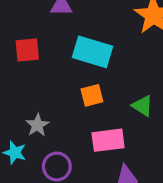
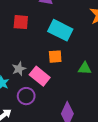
green triangle: (142, 106) -> (85, 68), turned -40
pink rectangle: (108, 140) -> (40, 76), moved, turned 36

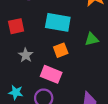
green triangle: (85, 68) -> (92, 39), moved
gray star: (19, 69) -> (26, 55), moved

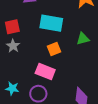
gray star: (26, 55) -> (13, 46), moved

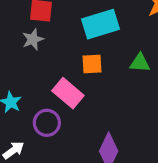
cyan rectangle: (51, 23) -> (101, 24), turned -45

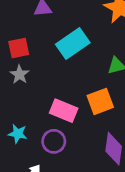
orange square: (92, 64) -> (100, 101), moved, size x1.4

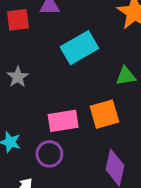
red square: (19, 48) -> (18, 20), moved
pink rectangle: (64, 111) -> (63, 121), turned -36

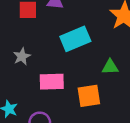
pink rectangle: (63, 121) -> (52, 82), moved

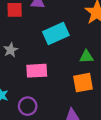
orange square: (89, 96) -> (83, 83), moved

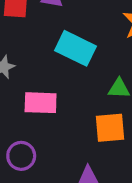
cyan rectangle: (56, 34) -> (75, 48), turned 45

